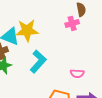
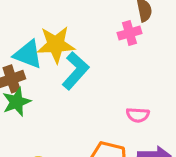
cyan L-shape: (38, 61) -> (76, 71), moved

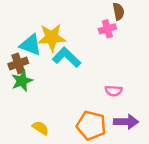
cyan L-shape: (76, 71) -> (66, 57), turned -88

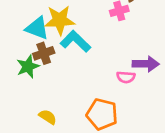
brown cross: (18, 63) -> (44, 53), moved
purple arrow: (126, 122) -> (146, 64), moved

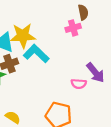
purple arrow: (146, 64) -> (95, 73), turned 50

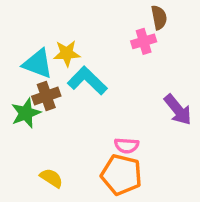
yellow star: (23, 36) -> (67, 53), size x0.7
pink semicircle: (79, 84) -> (127, 146), moved

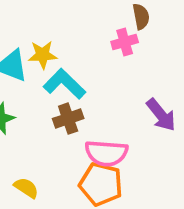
brown cross: (46, 96) -> (68, 119), moved
pink semicircle: (127, 146) -> (106, 153), size x1.6

